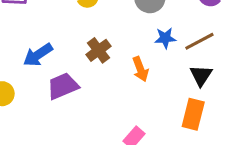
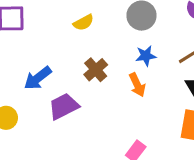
blue star: (165, 38) -> (146, 56), moved

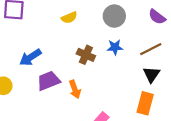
brown cross: (96, 70) -> (86, 55), moved, turned -30
orange arrow: (137, 85) -> (75, 89), moved

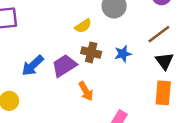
yellow semicircle: (69, 18) -> (83, 26), moved
blue star: (115, 47) -> (123, 54), moved
purple trapezoid: (48, 81) -> (64, 66), moved

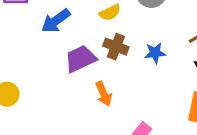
blue arrow: (33, 66) -> (56, 21), moved

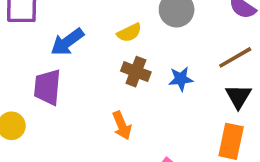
purple trapezoid: (81, 59) -> (47, 87), moved, turned -60

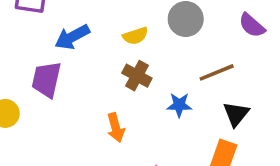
brown line: (235, 57) -> (217, 72), moved
blue star: (181, 79) -> (179, 105), moved

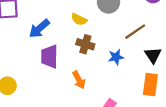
yellow semicircle: (135, 36) -> (79, 19), turned 56
purple trapezoid: (46, 80) -> (49, 56), moved

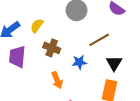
yellow semicircle: (79, 19) -> (37, 26), moved, turned 96
orange arrow: (79, 80) -> (57, 80), moved

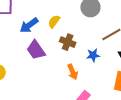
purple trapezoid: (17, 57) -> (36, 50), turned -40

